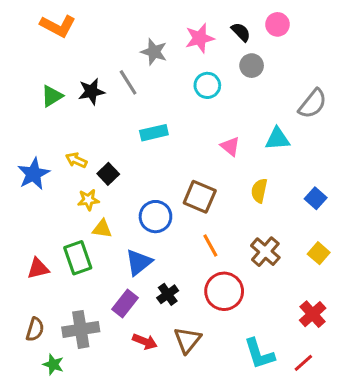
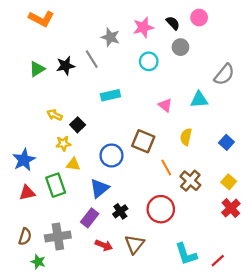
blue star: (33, 174) -> (24, 160), moved
orange line: (210, 246) -> (166, 168), moved
red cross: (313, 314) -> (231, 208), moved

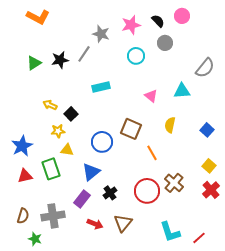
gray line: (92, 59) -> (84, 54), turned 66
brown cross: (190, 181) -> (174, 183), moved

